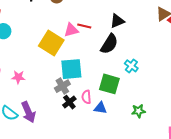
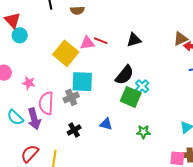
black semicircle: (109, 44) -> (124, 75), moved
green square: (109, 84) -> (131, 97), moved
pink semicircle: (86, 97) -> (46, 103), moved, size x1.6
black cross: (69, 102) -> (74, 130), moved

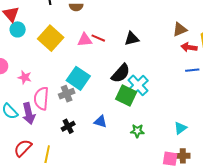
brown triangle: (181, 39) -> (180, 30), moved
yellow square: (66, 53) -> (51, 38), moved
cyan square: (82, 82) -> (78, 78), turned 30
cyan cross: (142, 86) -> (138, 85), size x1.5

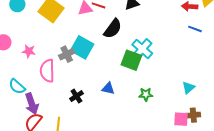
blue line: (192, 70) -> (195, 29), turned 32
black semicircle: (121, 73) -> (113, 29), moved
gray cross: (67, 94) -> (67, 54), moved
purple arrow: (29, 114) -> (32, 104), moved

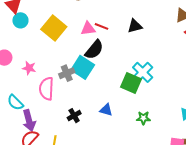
black semicircle: (113, 29) -> (94, 50), moved

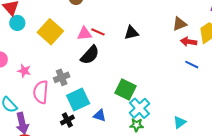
cyan square: (83, 67) -> (78, 100), moved, turned 30
cyan cross: (143, 72) -> (139, 108), moved

